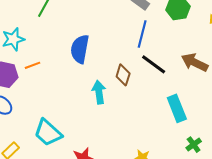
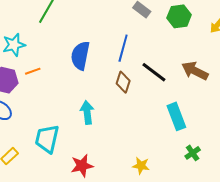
blue line: (142, 34) -> (123, 48), moved
cyan arrow: (99, 92) -> (87, 112), moved
cyan trapezoid: (48, 133) -> (47, 139), turned 60

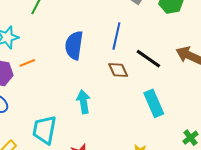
brown diamond: (123, 82) -> (118, 70), turned -40
cyan rectangle: (176, 116) -> (154, 103), moved

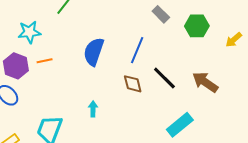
cyan arrow: (83, 102) -> (93, 109), size x0.7
cyan rectangle: (154, 103) -> (180, 125), moved, turned 64

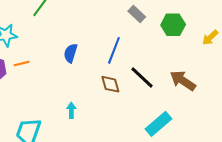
blue semicircle: (94, 52) -> (71, 53), size x0.7

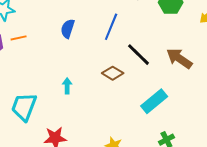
brown diamond: (110, 84) -> (113, 73), moved, turned -45

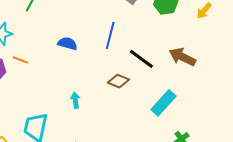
blue semicircle: (68, 29) -> (68, 43), turned 96
orange line: (19, 38) -> (20, 60), turned 42

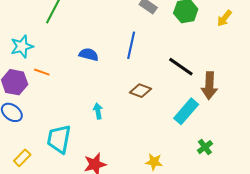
brown arrow: (182, 57) -> (209, 86), moved, turned -112
black line: (141, 59) -> (181, 67), moved

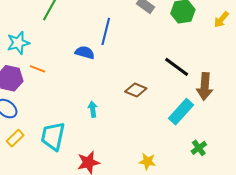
blue line: (131, 45) -> (106, 31), moved
yellow rectangle: (22, 158) -> (15, 138), moved

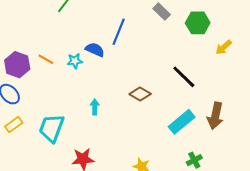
yellow arrow: (221, 20) -> (224, 47), moved
cyan star: (18, 43) -> (75, 61), moved, size x0.7
brown arrow: (205, 86) -> (215, 116), moved

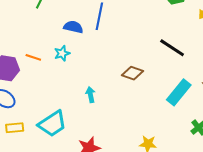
blue semicircle: (95, 50) -> (73, 27), moved
yellow rectangle: (14, 125) -> (15, 128), turned 42
cyan trapezoid: (52, 128) -> (52, 124), turned -132

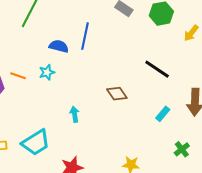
brown diamond: (132, 73) -> (117, 94), turned 35
cyan rectangle: (179, 92) -> (163, 114), size x0.6

